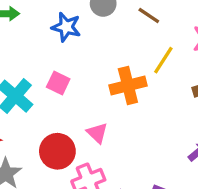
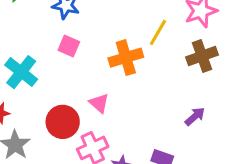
pink square: (58, 83) -> (69, 46), moved

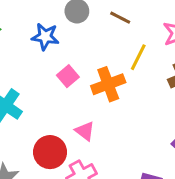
pink square: (69, 46) -> (68, 76), moved, turned 30

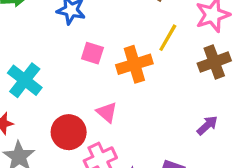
pink square: (68, 76) -> (92, 53), turned -35

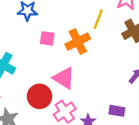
pink triangle: (107, 112) -> (64, 78), size x1.5

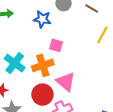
orange cross: (78, 41) -> (43, 65), moved

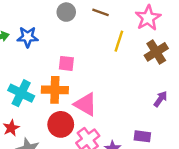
blue star: (42, 19) -> (28, 37), moved
orange cross: (43, 65) -> (55, 90), turned 30

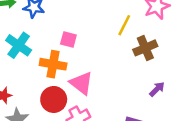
brown cross: (156, 52) -> (145, 48), moved
cyan cross: (21, 93) -> (19, 45), moved

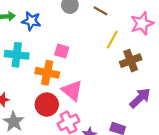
cyan cross: (19, 45) -> (17, 55), turned -30
purple arrow: (157, 89) -> (140, 98), size x1.5

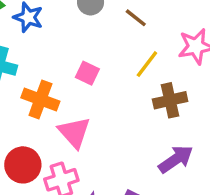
pink square: (62, 51) -> (87, 73), moved
red circle: (47, 105) -> (23, 165), moved

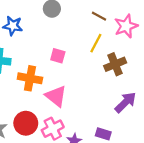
brown line: (136, 18) -> (99, 16), moved

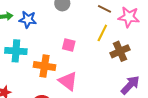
pink star: (126, 26) -> (129, 17), turned 30

